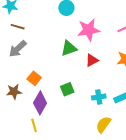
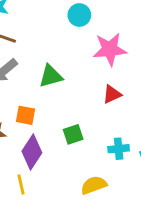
green triangle: (69, 48) -> (51, 76), moved
orange square: (34, 78) -> (26, 115), turned -32
yellow semicircle: (103, 125) -> (94, 185), moved, turned 30

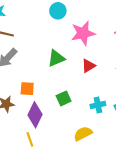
green triangle: (51, 76) -> (56, 58), moved

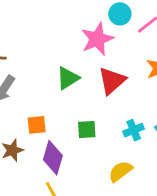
cyan circle: (58, 11) -> (120, 14), moved
red triangle: (88, 66) -> (112, 81), size x1.5
green square: (64, 98) -> (87, 129), turned 32

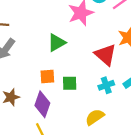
red triangle: (112, 81) -> (105, 55), moved, turned -40
orange square: (37, 125) -> (47, 76), moved

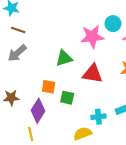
red triangle: (105, 55) -> (93, 74), moved, turned -45
cyan cross: (106, 85) -> (98, 117), moved

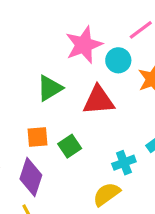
cyan circle: (113, 24) -> (118, 60), moved
green square: (67, 98) -> (70, 146), turned -32

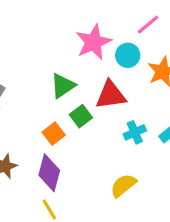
orange square: (38, 137) -> (54, 134), turned -30
green square: (70, 146) -> (81, 116), moved
cyan cross: (124, 163) -> (135, 132), moved

